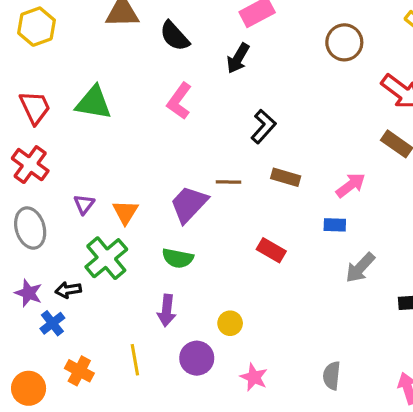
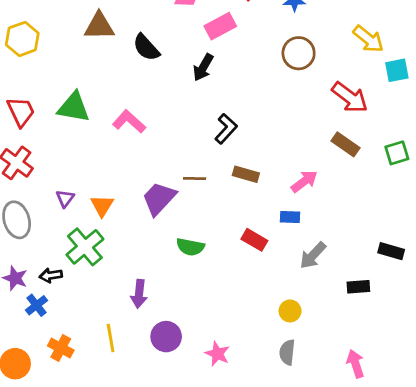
pink L-shape: (179, 101) -> (129, 122), moved, turned 96
red rectangle: (271, 250) -> (254, 240), moved
green semicircle: (178, 258) -> (190, 247), moved
yellow circle: (230, 323) -> (290, 311), moved

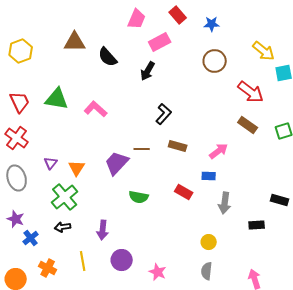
gray arrow: (313, 255) -> (225, 203), turned -35
black arrow: (51, 275) -> (63, 227), moved

